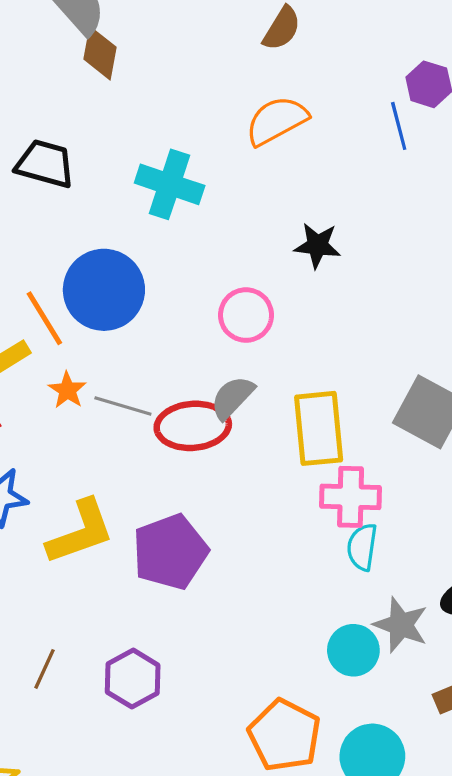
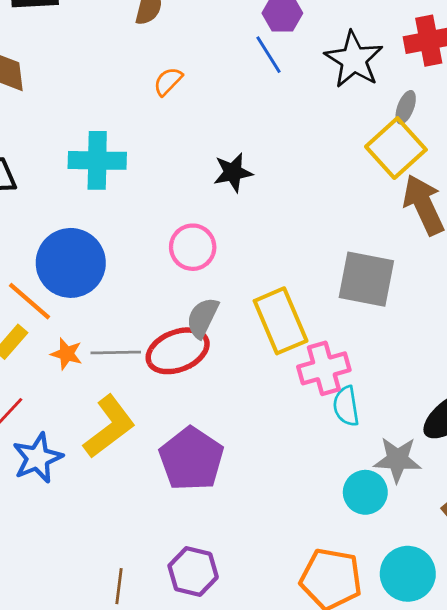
orange semicircle: (277, 121) -> (168, 81), size x0.6
yellow L-shape: (80, 532) -> (109, 427), moved

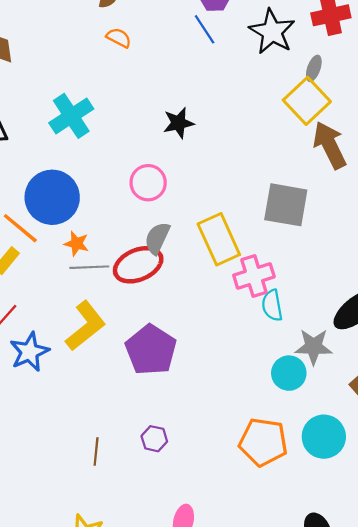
orange semicircle: (168, 81) -> (119, 38), moved, turned 75
cyan cross: (97, 160) -> (71, 116), turned -33
orange star: (67, 354) -> (77, 244), moved
purple hexagon: (193, 571) -> (154, 439), size x0.7

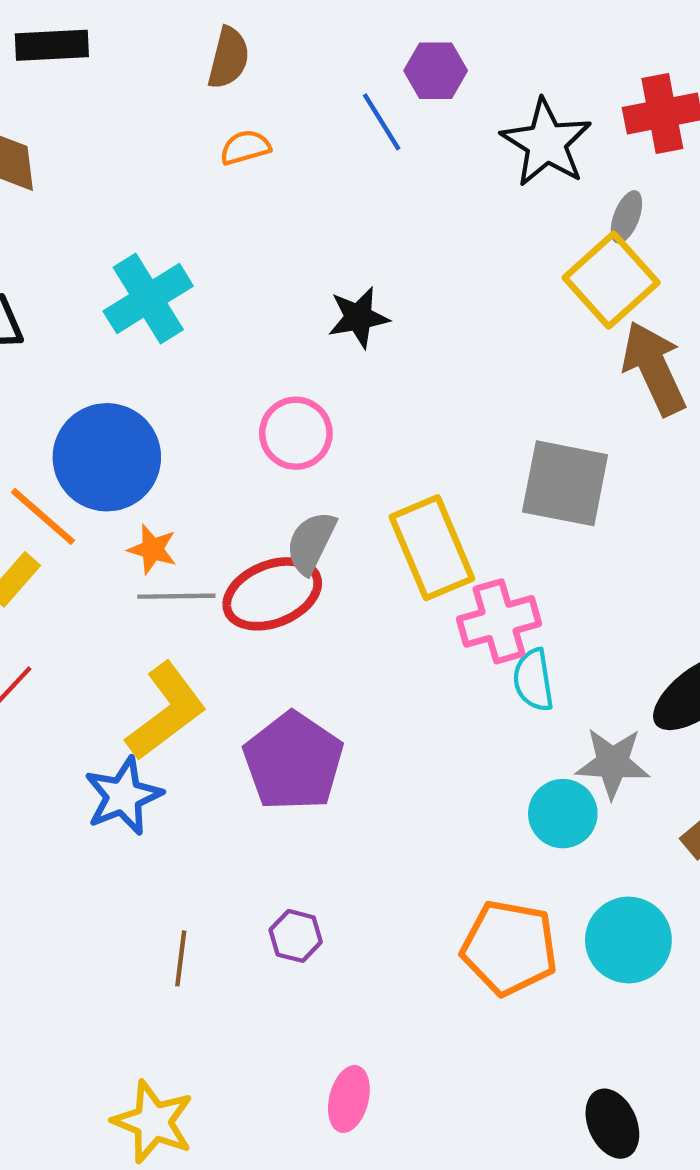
blue line: (205, 29) -> (382, 122), moved
orange semicircle: (119, 38) -> (245, 147), turned -45
blue star: (29, 352) -> (123, 796), moved

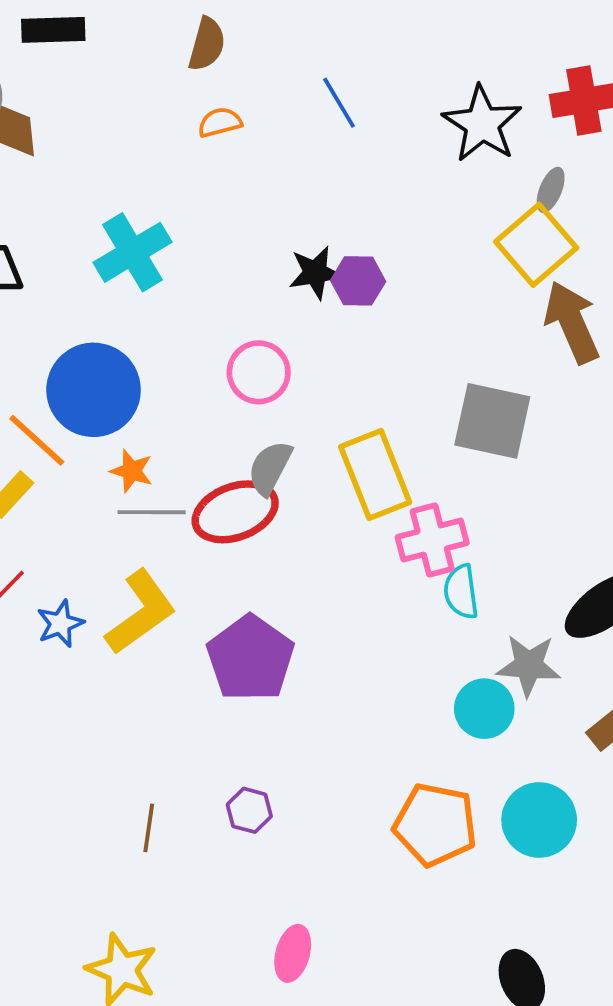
purple hexagon: (436, 71) -> (358, 281), moved
blue star: (123, 796) -> (60, 624), moved, size x0.7

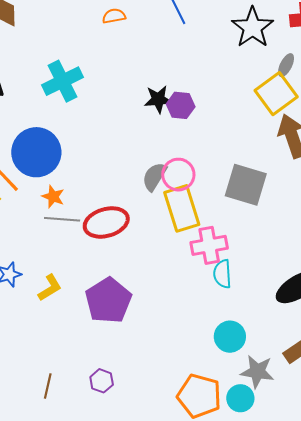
pink circle: (259, 372) -> (178, 175), moved
gray semicircle: (270, 468) -> (154, 177), moved
yellow L-shape: (141, 612) -> (50, 288), moved, size x0.6
gray star: (529, 665) -> (257, 372), moved
cyan circle: (539, 820) -> (240, 398), moved, size x0.7

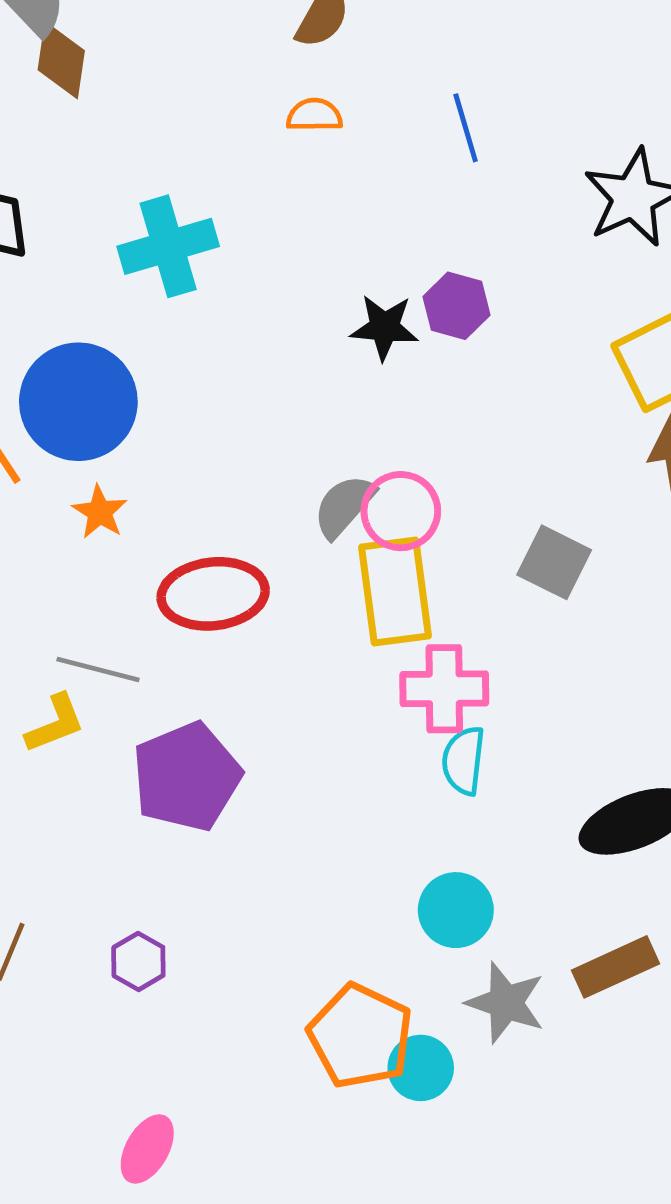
purple hexagon: (181, 105) -> (457, 306), moved
gray square: (246, 185) -> (554, 562), size x0.7
gray line: (62, 219) -> (98, 669), moved
cyan circle: (240, 398) -> (421, 1068), moved

